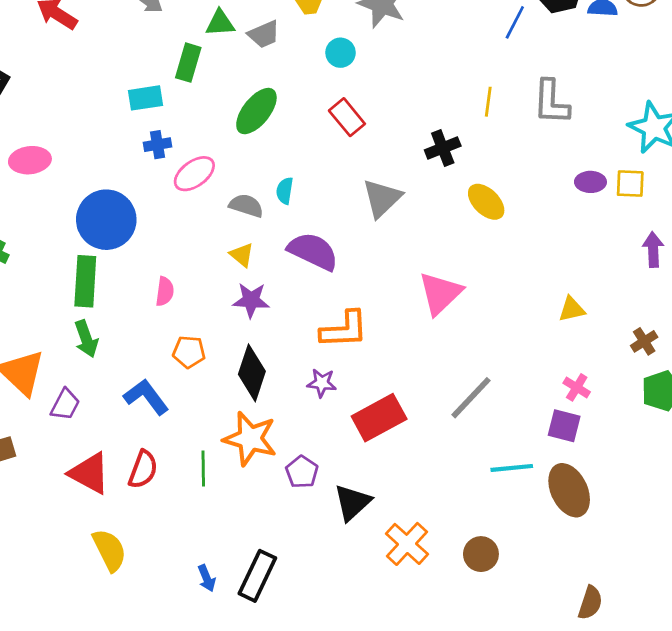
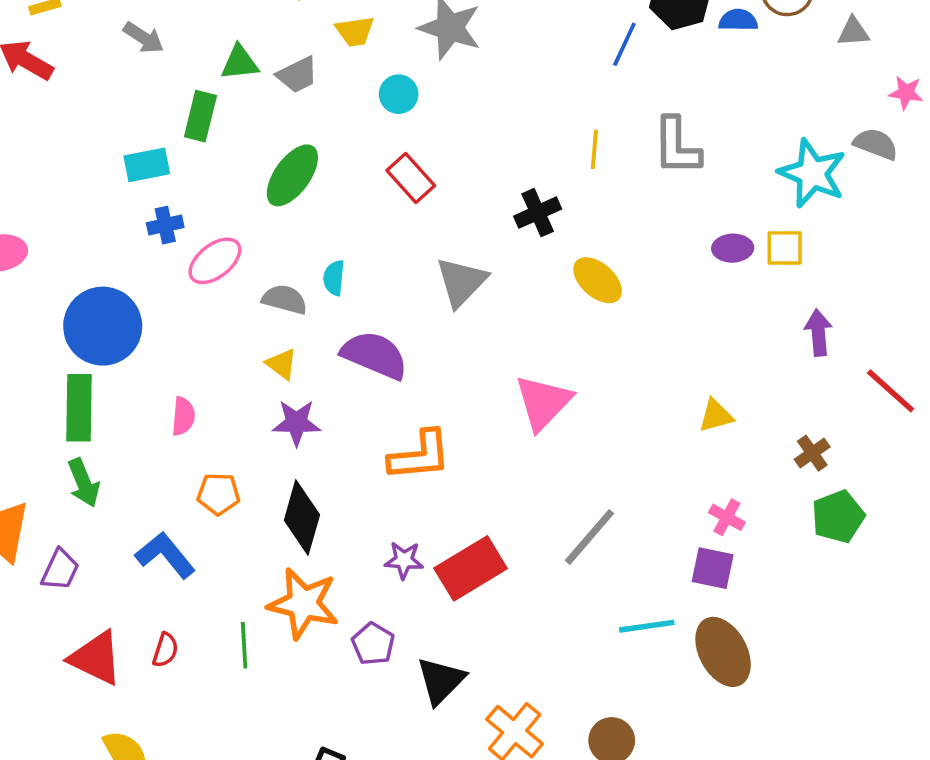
purple star: (322, 383) -> (404, 560), moved
red semicircle: (143, 469) -> (165, 650), size x0.7

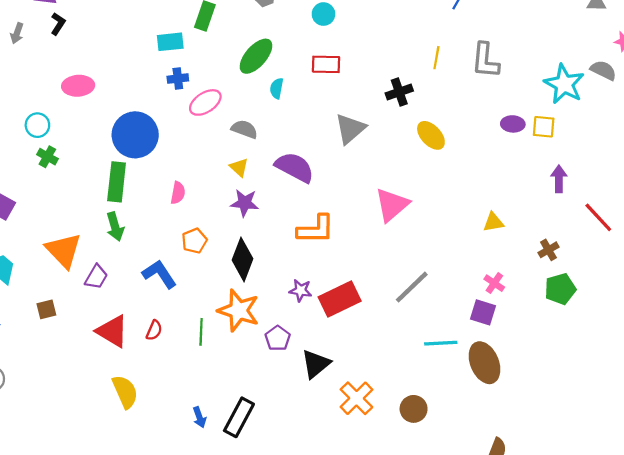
red rectangle: (411, 178) -> (326, 64), turned -52
cyan semicircle: (334, 278) -> (277, 88), moved
orange pentagon: (219, 494) -> (194, 241), turned -30

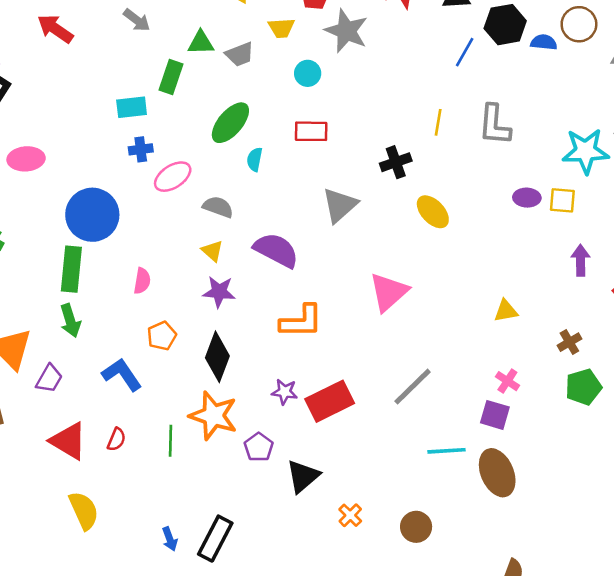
cyan star: (564, 84) -> (585, 151), turned -30
orange cross: (356, 398) -> (350, 515), size x0.6

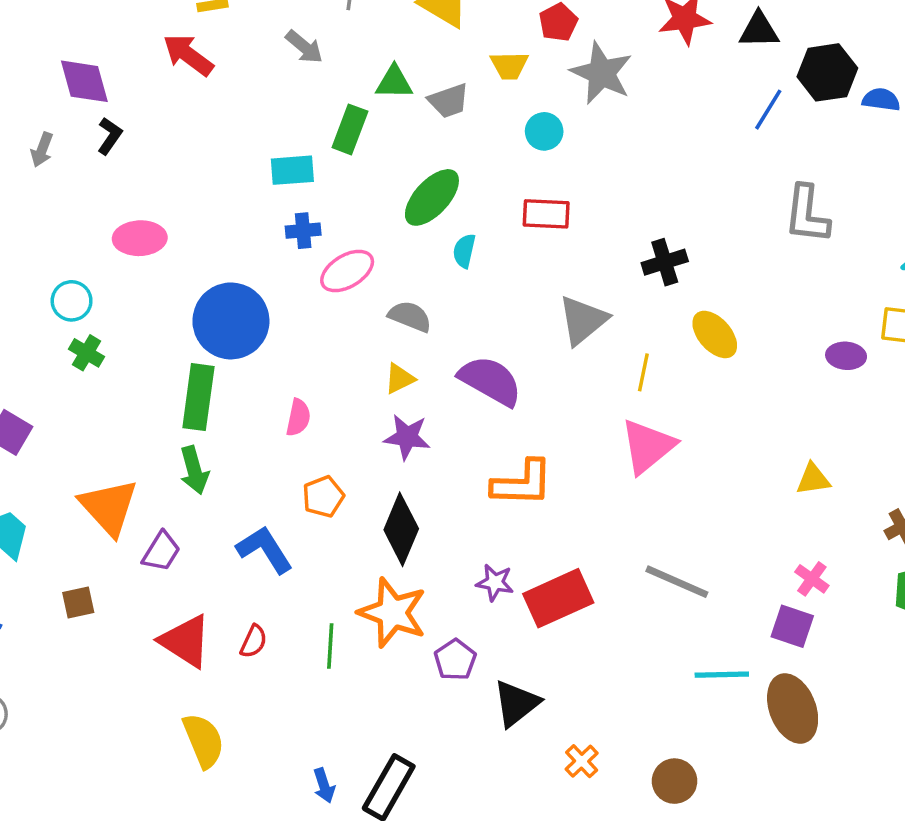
yellow line: (438, 122) -> (643, 372), moved
purple ellipse: (527, 198) -> (846, 356), moved
yellow triangle: (212, 251) -> (400, 379), turned 50
gray line: (413, 387) -> (677, 582), turned 66

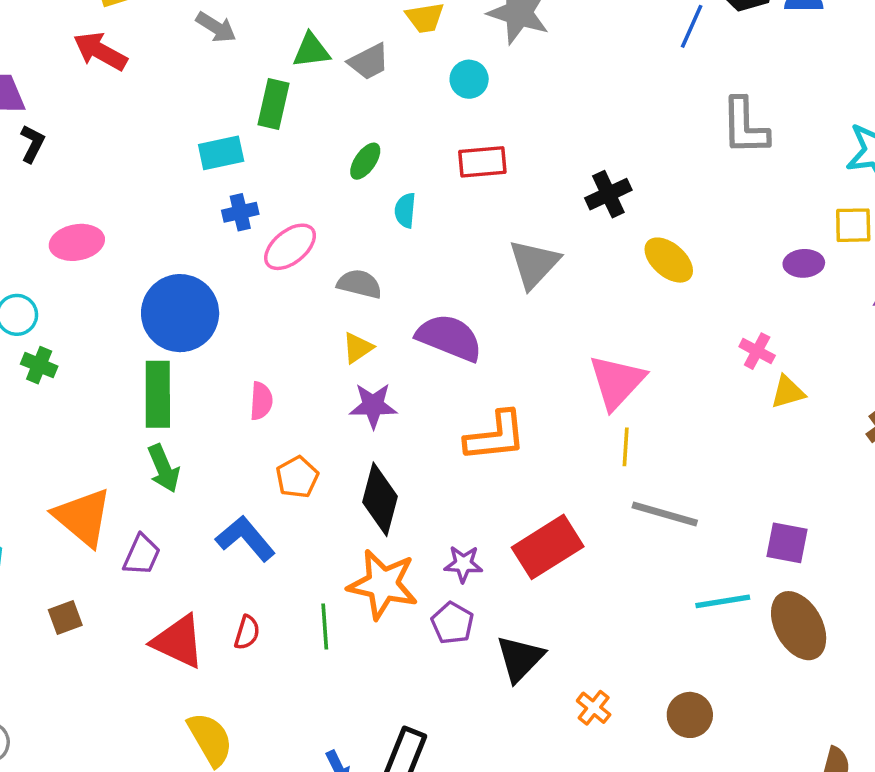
green ellipse: (432, 197) -> (365, 161), size x0.6
yellow line: (643, 372) -> (626, 447), moved
pink cross: (812, 579) -> (757, 351), moved
purple star: (495, 582) -> (463, 564), moved

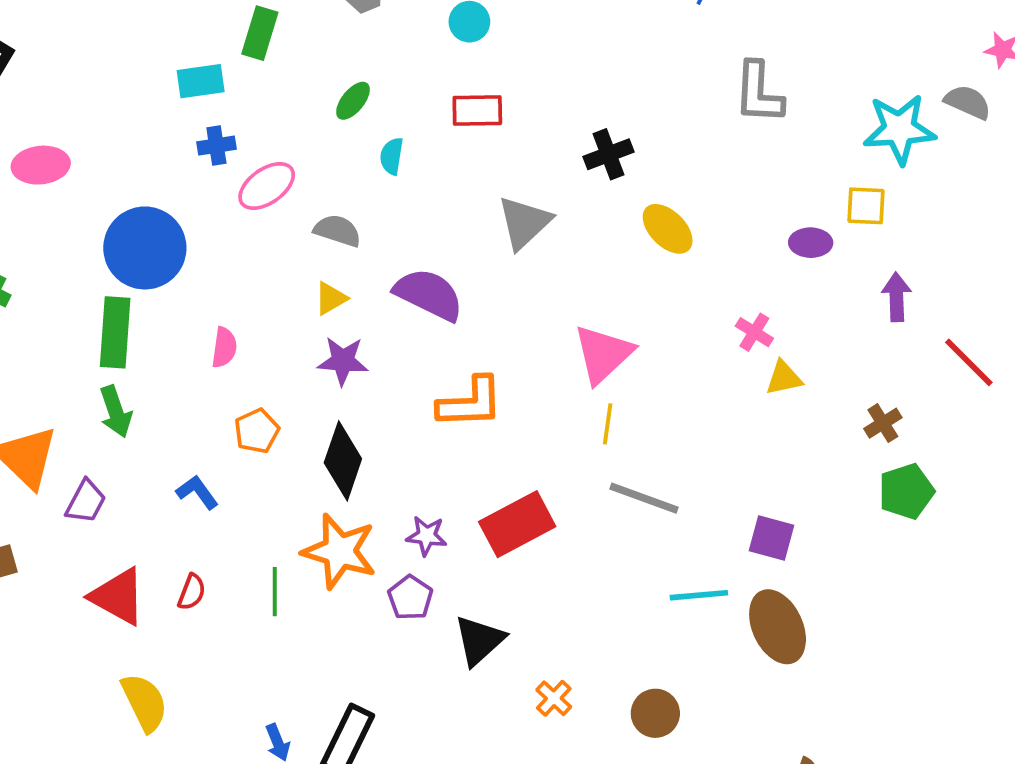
blue L-shape: (245, 538) -> (197, 492), size x0.7

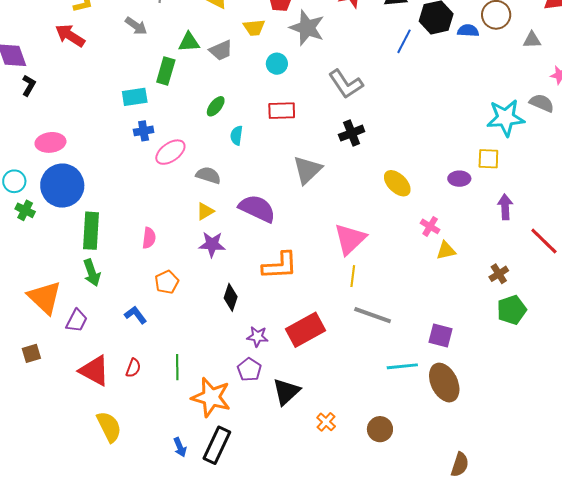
gray L-shape: (759, 93) -> (346, 84), moved, turned -36
yellow ellipse: (668, 229) -> (397, 183), moved
blue circle: (145, 248) -> (62, 186), moved
black diamond: (343, 461) -> (231, 297), moved, size x0.7
orange star: (339, 551) -> (211, 397), moved

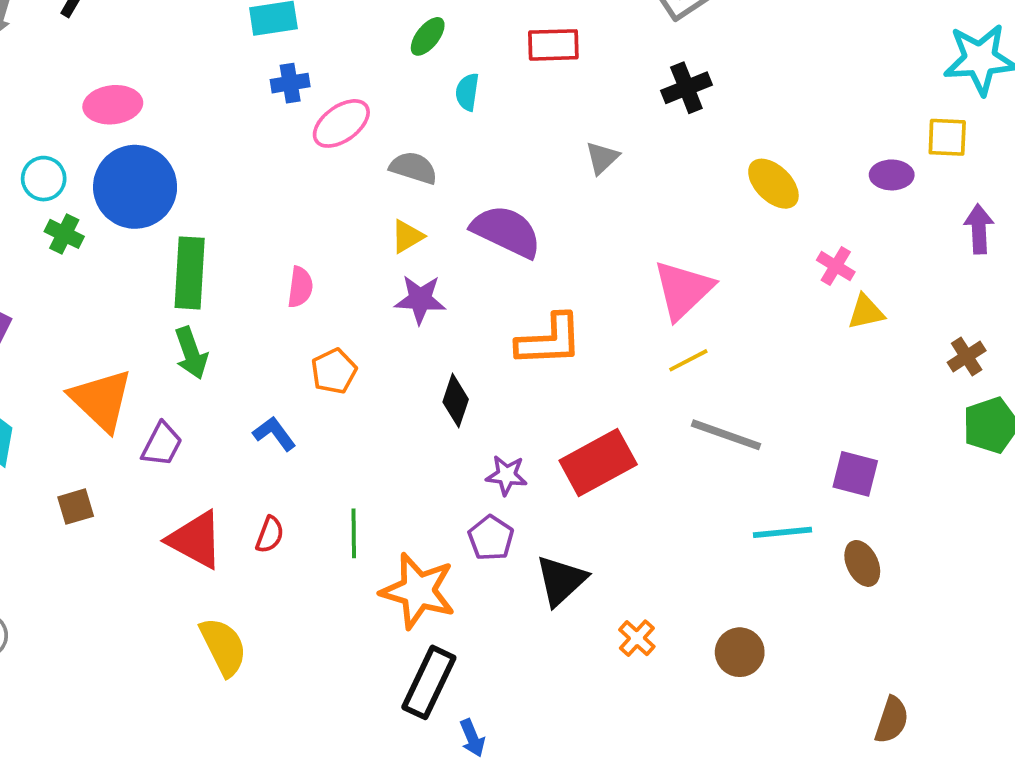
gray triangle: (307, 170) -> (602, 158), size x0.6
yellow line: (353, 276) -> (688, 360), turned 55
brown ellipse: (444, 383) -> (862, 563), size x0.6
blue arrow: (180, 447) -> (472, 738), moved

